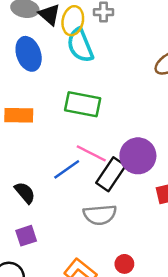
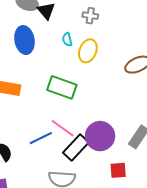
yellow ellipse: (73, 21) -> (88, 51), moved
cyan semicircle: (80, 45) -> (67, 39), size x0.5

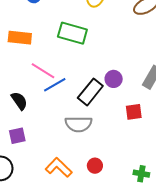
pink line: (63, 128) -> (43, 71), moved
purple circle: (100, 136) -> (114, 79), size x0.6

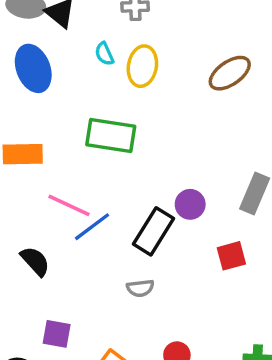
gray semicircle: (78, 124) -> (140, 288), size x0.6
purple square: (17, 136) -> (57, 334), moved, turned 30

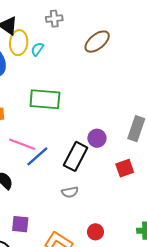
cyan semicircle: (104, 54) -> (37, 49), turned 64
yellow ellipse: (142, 66) -> (19, 43), moved
brown ellipse: (230, 73) -> (97, 42), moved

